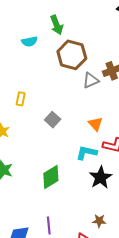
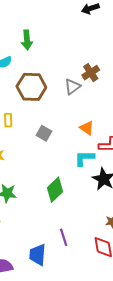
green arrow: (57, 25) -> (27, 40), turned 30
brown hexagon: (72, 55) -> (31, 87), moved

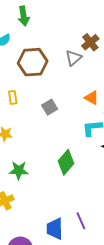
gray square: (44, 133) -> (50, 107), turned 35
purple line: (64, 237) -> (81, 221), moved

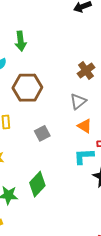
gray triangle: (73, 58) -> (78, 102), moved
green diamond: (66, 162) -> (37, 184), moved

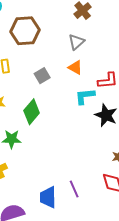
orange triangle: (85, 126) -> (75, 67), moved
green diamond: (37, 184) -> (32, 112), moved

